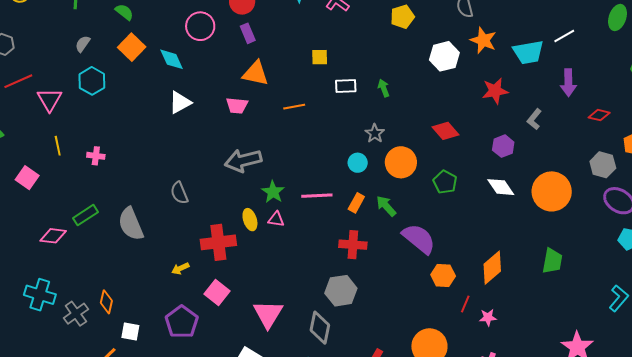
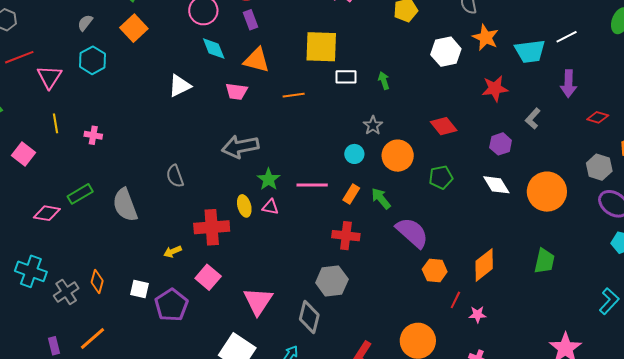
yellow square: (320, 57) -> (321, 47), size x2.0
cyan diamond: (172, 59) -> (214, 48), moved
green pentagon: (445, 182) -> (441, 177), turned 30
white square: (130, 332) -> (139, 289), moved

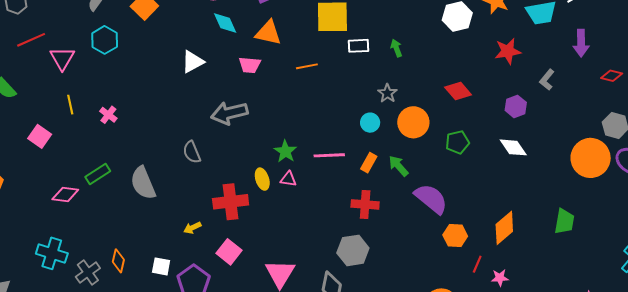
pink cross: (93, 135) -> (108, 115), turned 30
gray arrow: (240, 147) -> (229, 113), moved
orange circle: (547, 192) -> (591, 158), moved

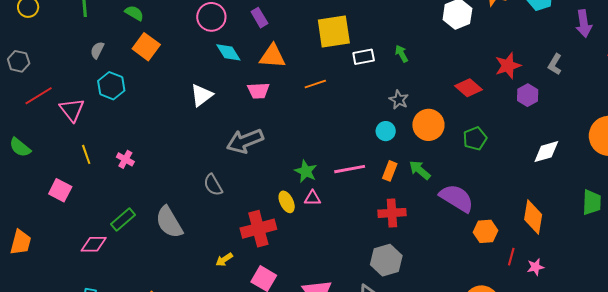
red star: (508, 51) -> (508, 66), moved
white diamond: (513, 147) -> (546, 152), moved, turned -64
orange diamond: (504, 228) -> (533, 217), turned -32

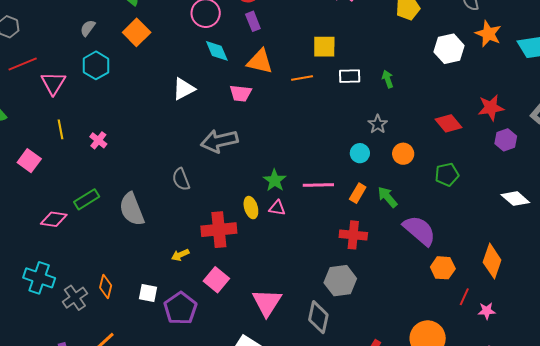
yellow square: (334, 31) -> (324, 47), size x0.7
orange line: (315, 84) -> (302, 78), moved
orange circle: (428, 125) -> (403, 154), size x0.7
white diamond: (546, 152) -> (515, 199), turned 48

